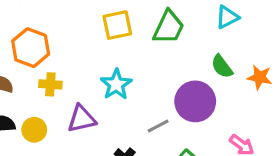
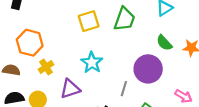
yellow cross: (50, 84) -> (46, 67), turned -32
gray line: (158, 126) -> (124, 89), turned -40

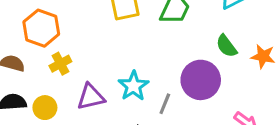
cyan star: (92, 62) -> (133, 86), moved

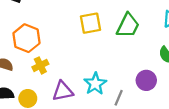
purple circle: (201, 80) -> (146, 80), size x0.7

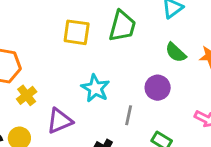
yellow square: (90, 23) -> (77, 32), turned 30
cyan star: (95, 84) -> (95, 88), moved

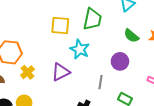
cyan star: (95, 88) -> (80, 49), moved
purple triangle: (60, 121) -> (61, 72), moved

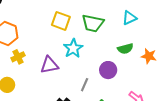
green trapezoid: (92, 19) -> (93, 23), turned 75
green semicircle: (131, 36) -> (125, 49), turned -70

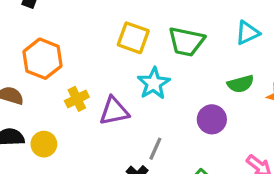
yellow cross: (18, 57) -> (77, 99), moved
gray line: (85, 85) -> (155, 149), moved

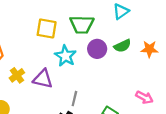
purple triangle: (114, 111) -> (43, 79), turned 35
purple circle: (212, 119) -> (97, 49), moved

